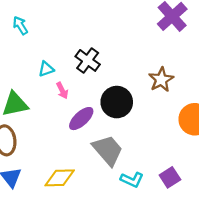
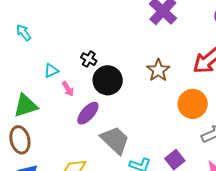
black cross: (88, 60) -> (89, 59), size x0.7
black circle: (117, 102) -> (108, 80), moved

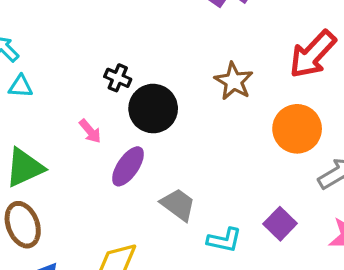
cyan triangle: (51, 71) -> (21, 86), moved, turned 35
gray trapezoid: (115, 140) -> (178, 205), size x0.7

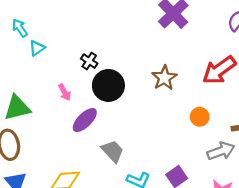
cyan triangle: (21, 86) -> (37, 48), moved, turned -49
orange circle: (297, 129) -> (200, 117), size x0.6

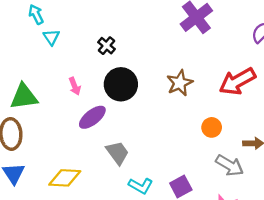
cyan triangle: (37, 48) -> (51, 37), turned -35
black cross: (89, 61) -> (107, 46), moved
gray arrow: (221, 151) -> (230, 165), turned 44

